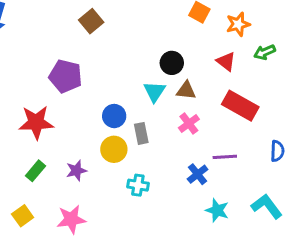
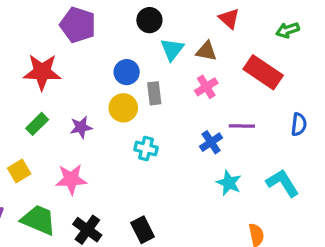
green arrow: (265, 52) -> (288, 30), moved
red triangle: (226, 61) -> (229, 19), moved
black circle: (172, 63) -> (149, 20), moved

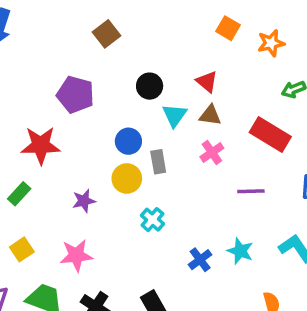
red triangle: (229, 19) -> (207, 82), moved
green rectangle: (37, 124) -> (19, 194), moved
blue cross: (211, 142) -> (200, 260), moved
cyan cross: (146, 149) -> (152, 220), turned 30

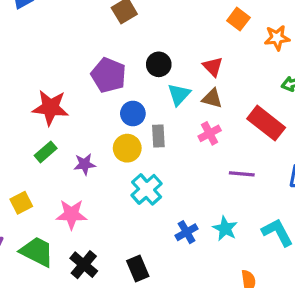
purple pentagon: (75, 95) -> (109, 75), moved
green rectangle: (19, 194) -> (46, 152), moved
cyan cross: (152, 220) -> (147, 189), size x1.4

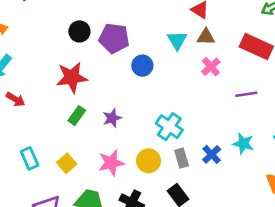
black circle: (159, 64) -> (79, 31), moved
gray rectangle: (158, 136) -> (182, 158), moved
yellow circle: (127, 148) -> (149, 161), moved

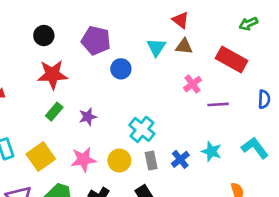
black circle: (79, 31) -> (44, 36), moved
pink cross: (211, 67) -> (193, 84), moved
yellow square: (67, 163) -> (41, 157), size x1.5

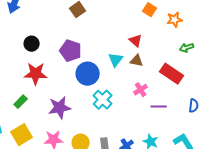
blue circle: (121, 69) -> (88, 74), size x1.5
green rectangle: (54, 112) -> (21, 102), moved
purple star: (88, 117) -> (60, 108), size x1.6
cyan cross: (142, 129) -> (103, 100), moved

